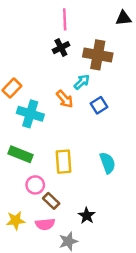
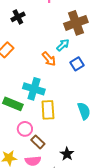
black cross: (61, 48) -> (18, 17), moved
brown cross: (98, 55) -> (76, 23), turned -30
cyan cross: (30, 114) -> (34, 89), moved

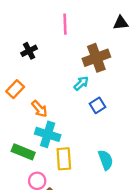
orange arrow: (49, 59) -> (39, 109), moved

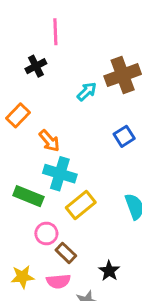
pink line: (65, 24) -> (55, 32), moved
cyan arrow: (81, 83) -> (87, 91), moved
yellow rectangle: (64, 159) -> (81, 205), turned 55

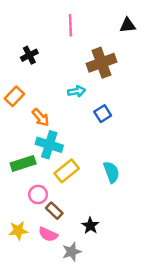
pink line: (55, 32) -> (70, 25), moved
cyan arrow: (87, 91) -> (77, 91), moved, turned 35
green rectangle: (28, 196) -> (23, 163), turned -40
pink semicircle: (58, 281) -> (48, 234), turned 30

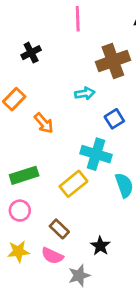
cyan cross: (49, 145) -> (96, 154), moved
pink circle: (38, 195) -> (20, 211), moved

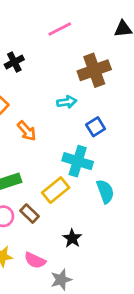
pink line: (78, 19) -> (60, 29), turned 65
brown rectangle: (59, 229) -> (29, 214), moved
black star: (100, 246) -> (72, 238), moved

